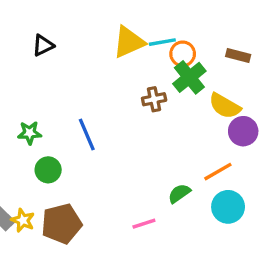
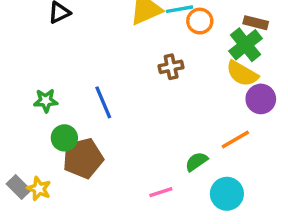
green cross: (189, 77) -> (246, 45), moved
cyan circle: (228, 207) -> (227, 194), moved
brown pentagon: (62, 224) -> (83, 158), moved

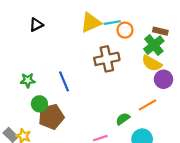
brown cross: (171, 67) -> (107, 59), size x1.6

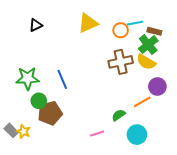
cyan line: (112, 23) -> (135, 23), moved
brown cross: (107, 59) -> (121, 62), moved
purple circle: (163, 79) -> (157, 86), moved
green star: (28, 80) -> (28, 78), size x1.6

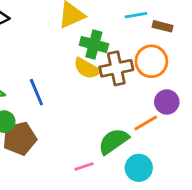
orange circle: (121, 30) -> (151, 61), moved, size x1.5
green cross: (148, 45) -> (94, 45), moved, turned -36
yellow semicircle: (146, 62) -> (87, 68), moved
green semicircle: (119, 115) -> (114, 141), size x1.6

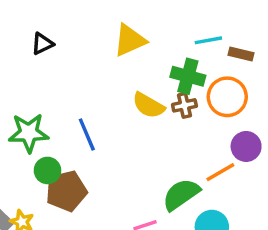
green cross: (94, 45) -> (188, 76), moved
brown cross: (116, 68) -> (184, 105), size x0.6

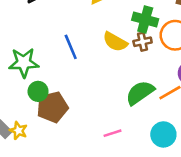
blue line: (87, 134) -> (71, 47), moved
green semicircle: (181, 194) -> (140, 93), moved

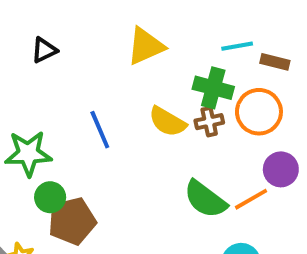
green semicircle: (140, 93) -> (205, 199), turned -108

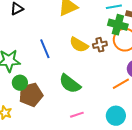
green cross: (213, 88) -> (118, 25), moved
green semicircle: (205, 199) -> (70, 84), moved

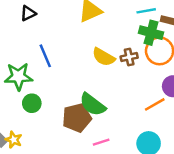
blue line: (45, 49) -> (45, 56), moved
brown pentagon: (31, 95) -> (77, 118), moved

